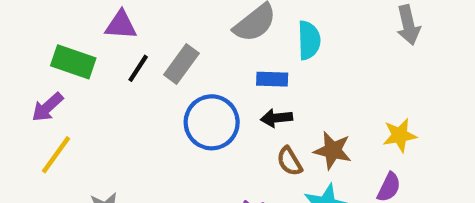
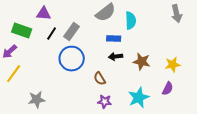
blue circle: (212, 122) -> (72, 59), moved
brown star: (333, 150) -> (142, 62), moved
brown semicircle: (289, 161) -> (100, 79), moved

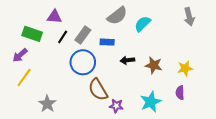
cyan semicircle: (131, 21) -> (143, 24), turned -132
blue rectangle: (114, 39) -> (107, 42), moved
brown semicircle: (100, 79) -> (98, 90), moved, size x1.6
purple semicircle: (168, 89) -> (180, 93), turned 152
gray star: (37, 100) -> (47, 104), turned -30

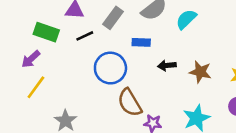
gray rectangle: (83, 35) -> (113, 18), moved
black line: (63, 37) -> (85, 36), turned 32

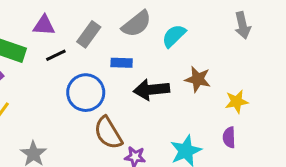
black arrow: (167, 65) -> (151, 90), size x1.6
brown star: (200, 72) -> (198, 79), moved

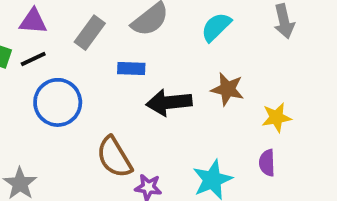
cyan semicircle: (174, 36) -> (216, 27), moved
black line: (56, 55) -> (33, 59), moved
blue circle: (86, 93) -> (58, 102), moved

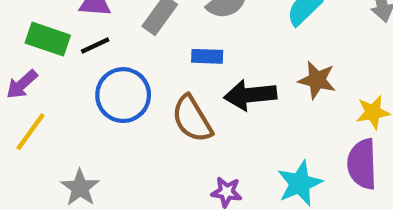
brown semicircle: (114, 157) -> (192, 119), moved
purple semicircle: (267, 163) -> (362, 164), size x1.6

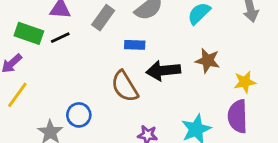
blue circle: (123, 95) -> (79, 115), moved, size x0.7

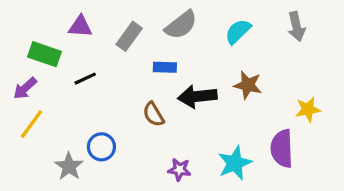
black line: (60, 38) -> (85, 79), moved
yellow star: (245, 82) -> (308, 109), moved
brown semicircle: (125, 86) -> (153, 114), size x0.7

